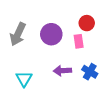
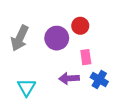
red circle: (87, 23) -> (80, 26), moved
pink rectangle: (79, 41) -> (86, 57), moved

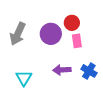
pink rectangle: (86, 57) -> (77, 41), moved

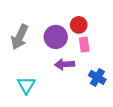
purple arrow: (62, 70) -> (64, 64), moved

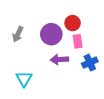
gray arrow: (20, 37) -> (18, 34), size x0.7
blue cross: (97, 77) -> (90, 63), moved, turned 35

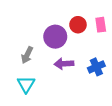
gray arrow: (18, 34) -> (27, 55), moved
pink rectangle: (78, 41) -> (101, 25), moved

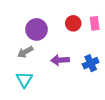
purple circle: (55, 37) -> (36, 29), moved
gray arrow: (27, 55) -> (25, 52), turned 35

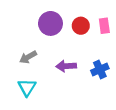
purple circle: (36, 29) -> (50, 23), moved

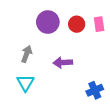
gray arrow: (28, 57) -> (27, 54), turned 140
blue cross: (100, 69) -> (95, 90), moved

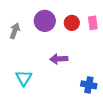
gray arrow: (27, 54) -> (15, 31), moved
blue cross: (95, 90) -> (89, 85), turned 35

